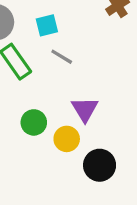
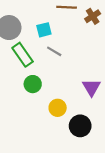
purple triangle: (85, 109) -> (91, 87), moved
green circle: (34, 122) -> (33, 84), moved

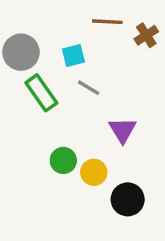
green circle: (33, 84) -> (63, 160), moved
purple triangle: (91, 87) -> (123, 130), moved

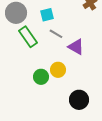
purple triangle: (123, 130) -> (76, 47), moved, turned -30
yellow circle: (94, 172) -> (58, 70), moved

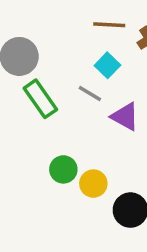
cyan square: (47, 15) -> (107, 65), moved, turned -32
yellow circle: (58, 70) -> (93, 184), moved

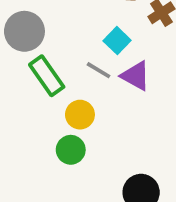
purple triangle: (125, 116) -> (136, 76), moved
yellow circle: (93, 184) -> (80, 115), moved

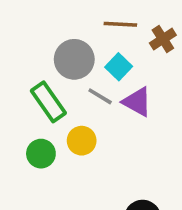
gray circle: (24, 31) -> (74, 59), moved
green circle: (71, 150) -> (41, 154), moved

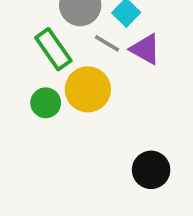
yellow circle: (82, 141) -> (88, 89), size x1.5

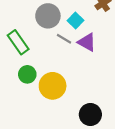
green rectangle: (53, 49) -> (18, 42), moved
yellow circle: (88, 89) -> (53, 86), moved

